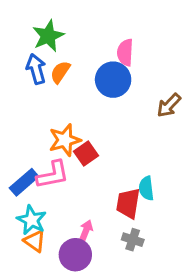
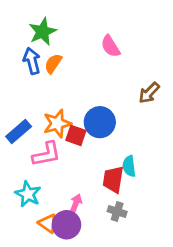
pink semicircle: (125, 52) -> (110, 46), turned -35
blue circle: (113, 80) -> (100, 122), moved
red square: (86, 154) -> (76, 135), turned -36
blue rectangle: (24, 182) -> (19, 131), moved
orange triangle: (35, 241) -> (48, 223), moved

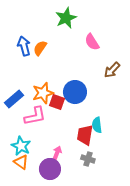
green star: (43, 32) -> (66, 18), moved
pink semicircle: (110, 46) -> (92, 42), moved
orange triangle: (48, 223) -> (21, 162), moved

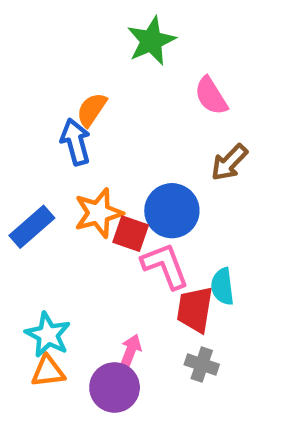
blue arrow: (24, 46) -> (76, 142), moved
brown arrow: (112, 70) -> (229, 162), moved
pink L-shape: (35, 116) -> (165, 266), moved, turned -100
orange triangle: (21, 162) -> (48, 371), turned -42

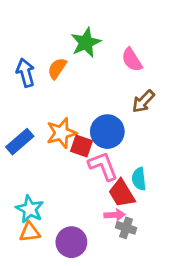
green star: (151, 41) -> (86, 43), moved
blue arrow: (76, 142) -> (25, 73), moved
red trapezoid: (195, 309) -> (122, 193), turned -40
pink arrow: (131, 351) -> (115, 215), moved, turned 66

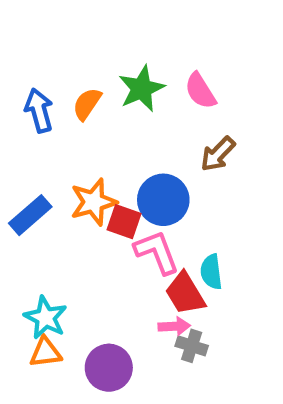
green star: (86, 43) -> (141, 89), moved

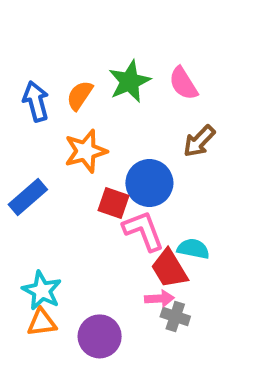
orange star: (94, 202) -> (86, 151), moved
cyan semicircle: (211, 272) -> (193, 249), turned 108

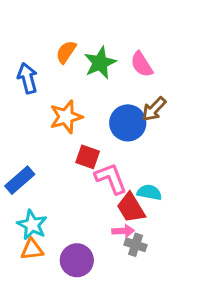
orange semicircle: (80, 95) -> (66, 52), moved
blue circle: (149, 183) -> (128, 123), moved
blue rectangle: (28, 197) -> (20, 180), moved

